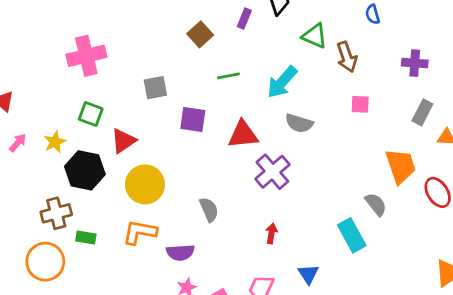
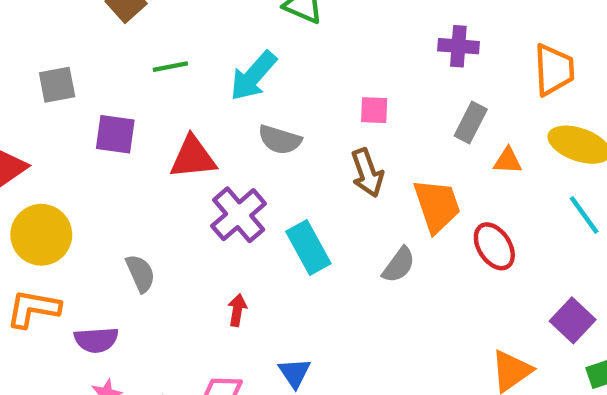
brown arrow: (347, 57) -> (367, 173), moved
gray semicircle: (376, 204) -> (399, 265), turned 75
cyan rectangle: (352, 235) -> (308, 248), moved

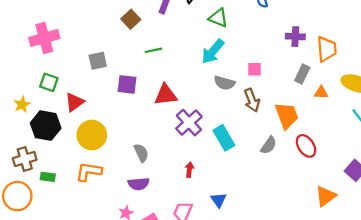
orange trapezoid: (554, 70) -> (327, 49), moved
cyan arrow: (253, 76) -> (213, 51), moved
gray semicircle: (280, 140) -> (224, 83), moved
red ellipse: (494, 246) -> (306, 146), moved
purple semicircle: (96, 340) -> (139, 184), moved

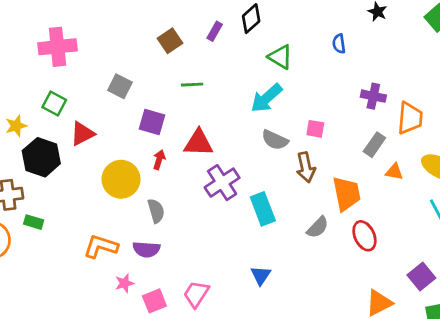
gray square: (98, 61) -> (120, 86), turned 30
yellow circle: (92, 135) -> (121, 179), moved
red arrow: (189, 170) -> (159, 160), moved
orange L-shape: (89, 172) -> (101, 246), moved
blue triangle: (219, 200) -> (261, 275), moved

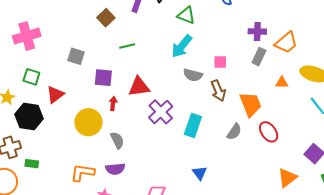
orange trapezoid: (410, 118) -> (286, 43), turned 55
gray rectangle: (374, 145) -> (259, 57), moved
cyan rectangle: (263, 209) -> (193, 125), turned 50

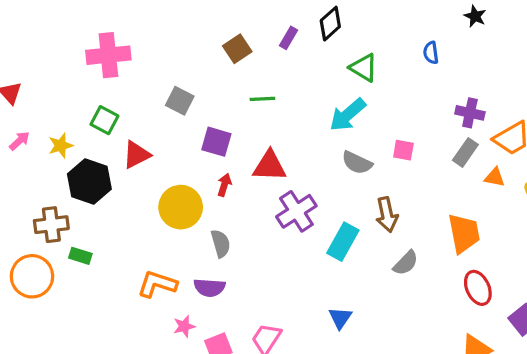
orange triangle: (282, 83) -> (495, 177), moved
brown arrow: (218, 91) -> (387, 215), moved
orange trapezoid: (251, 104) -> (464, 233), moved
red ellipse: (269, 132) -> (478, 288), moved

